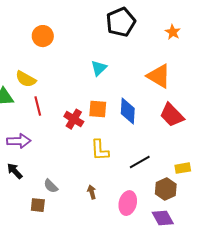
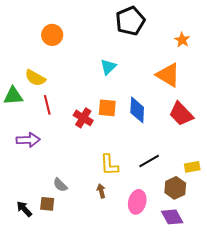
orange star: (173, 32) -> (182, 40), moved
yellow L-shape: (100, 150) -> (109, 165), moved
black arrow: (15, 171) -> (24, 209), moved

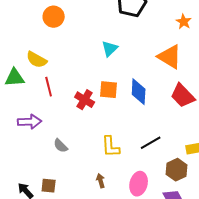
gray semicircle: (60, 185) -> (61, 146), moved
brown arrow: (101, 191) -> (101, 181), moved

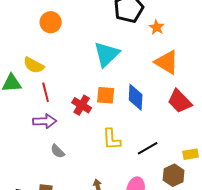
orange star: (184, 22) -> (157, 27), moved
cyan triangle: (110, 49) -> (107, 54), size x1.6
purple arrow: (30, 122) -> (45, 121), moved
yellow L-shape: (111, 147) -> (112, 139), moved

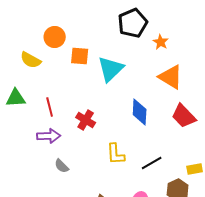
yellow semicircle: (34, 65) -> (31, 60), moved
orange square: (106, 95) -> (80, 56), moved

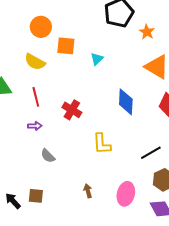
yellow semicircle: (31, 60) -> (35, 62), moved
cyan triangle: (111, 69) -> (97, 59), size x0.5
purple arrow: (49, 136) -> (35, 126), size x0.6
black line: (152, 163) -> (151, 153), moved

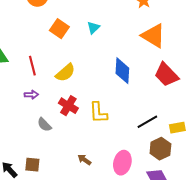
orange square: (66, 46) -> (59, 29), moved, turned 30
yellow semicircle: (35, 62) -> (65, 73), moved, turned -70
red cross: (72, 110) -> (68, 106), moved
brown arrow: (88, 191) -> (84, 160), turned -40

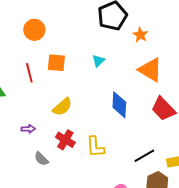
cyan triangle: (93, 28) -> (98, 61), moved
orange square: (59, 29) -> (56, 63), turned -30
red line: (32, 66) -> (29, 73), moved

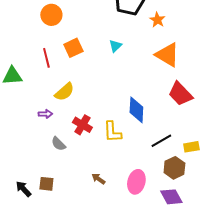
orange square: (56, 63) -> (73, 48), turned -30
blue diamond: (119, 105) -> (136, 110), moved
yellow semicircle: (62, 107) -> (64, 92), moved

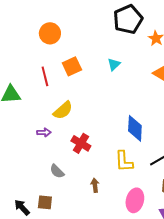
yellow L-shape: (112, 132) -> (124, 161), moved
gray semicircle: (58, 144) -> (57, 171), moved
brown arrow: (98, 179) -> (95, 185), moved, turned 48

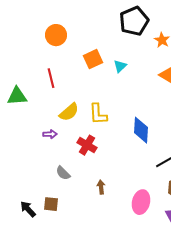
orange square: (72, 66) -> (93, 59), moved
yellow L-shape: (124, 161) -> (98, 114), moved

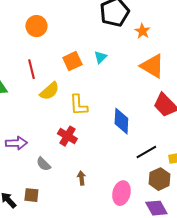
orange square: (93, 59) -> (72, 61), moved
yellow semicircle: (69, 112) -> (49, 91), moved
purple arrow: (50, 134) -> (16, 143), moved, size x1.5

